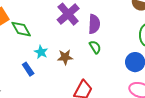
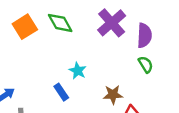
green diamond: (21, 29) -> (60, 23), moved
brown star: (65, 57) -> (113, 95), moved

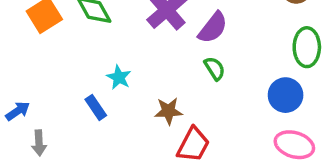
purple semicircle: (144, 35) -> (213, 28), turned 35

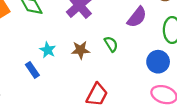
purple semicircle: (213, 28) -> (137, 17), moved
brown star: (168, 111) -> (81, 50), moved

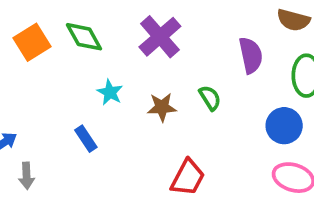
purple semicircle: (137, 17) -> (251, 55), turned -50
cyan star: (48, 50) -> (110, 92), moved

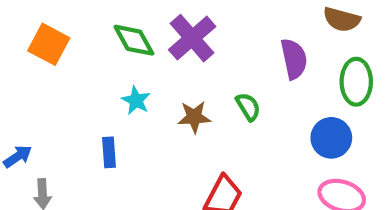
green diamond: (84, 37) -> (134, 40), moved
orange square: (32, 42) -> (49, 44), turned -30
blue rectangle: (86, 139) -> (109, 152), turned 30

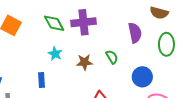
purple cross: (192, 38) -> (83, 22), turned 35
blue circle: (331, 138) -> (142, 77), moved

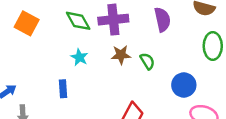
purple semicircle: (135, 33) -> (162, 20), moved
brown star: (85, 62) -> (121, 55), moved

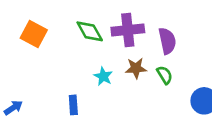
purple semicircle: (162, 20) -> (167, 41), moved
cyan star: (79, 57) -> (103, 76), moved

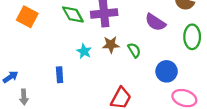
purple semicircle: (167, 41) -> (155, 22), moved, turned 135

